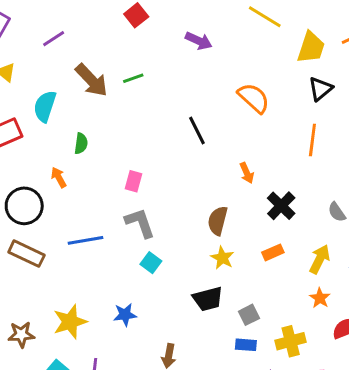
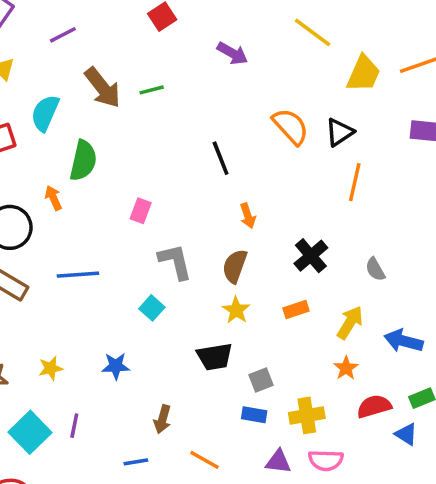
black triangle: (320, 89) -> (340, 132), moved
green semicircle: (81, 143) -> (83, 161), size x1.6
orange arrow: (247, 173) -> (248, 216), moved
gray L-shape: (140, 223) -> (175, 262), moved
yellow star: (70, 322) -> (51, 368), size x0.6

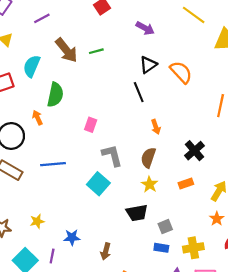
black triangle: (340, 132) -> (148, 65), moved
cyan square: (152, 308) -> (98, 184), size x1.5
blue star: (116, 366) -> (72, 237), moved

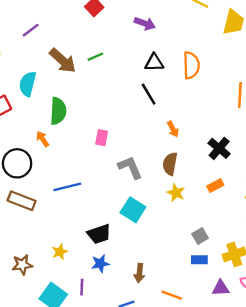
black triangle: (148, 65) -> (154, 63), turned 42
orange semicircle: (181, 72) -> (191, 65), turned 50
cyan square: (98, 184) -> (133, 210), moved
black trapezoid: (137, 213) -> (99, 234), moved

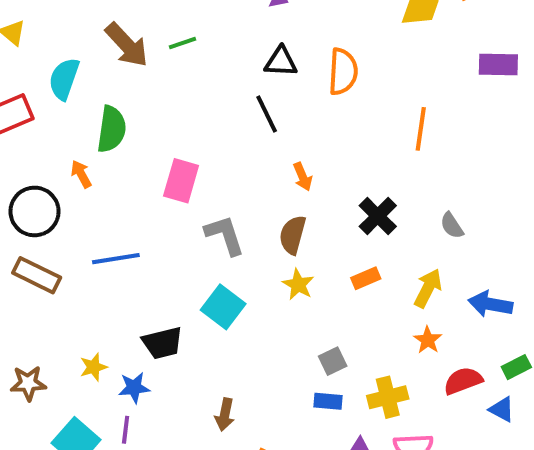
pink rectangle: (102, 138) -> (181, 181), size x1.5
blue star: (100, 263) -> (134, 388), moved

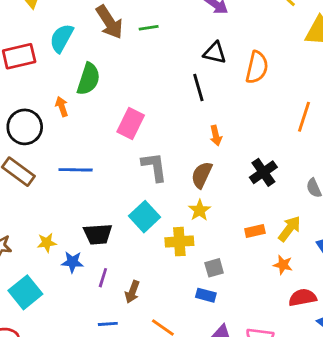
orange rectangle: (366, 278) -> (255, 231), moved
orange star: (428, 340) -> (283, 265), turned -30
yellow cross: (388, 397) -> (179, 242), moved
purple line: (126, 430) -> (103, 278), moved

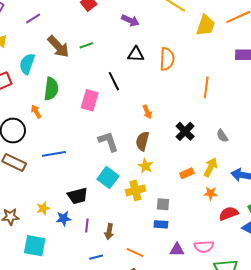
black line: (198, 88) -> (114, 81), moved
pink rectangle: (131, 123) -> (90, 100), moved
gray square: (214, 268) -> (163, 204), turned 32
cyan square: (25, 292) -> (35, 246), turned -30

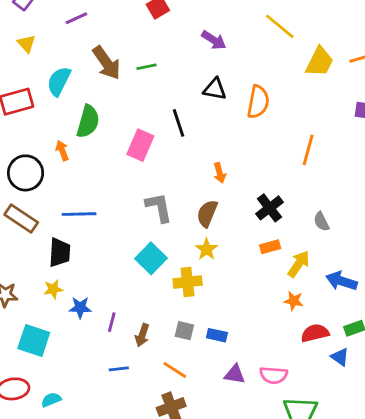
orange rectangle: (187, 173) -> (270, 247), moved
black trapezoid: (78, 196) -> (60, 252), moved, turned -80
gray square: (163, 204) -> (184, 331), moved

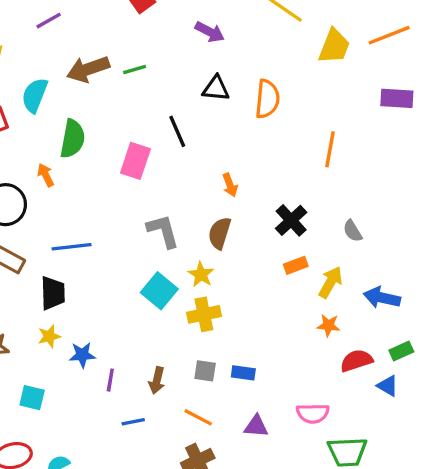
brown arrow: (107, 63) -> (88, 69), turned 111
yellow star: (207, 249) -> (201, 274), moved
purple line: (112, 322) -> (110, 380), moved
cyan square: (34, 341) -> (32, 398), size x0.7
purple triangle: (235, 374) -> (256, 426), moved

